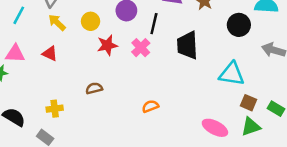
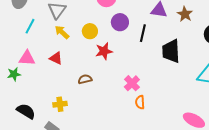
pink cross: (141, 48) -> (132, 83), moved
brown semicircle: (94, 88) -> (85, 79), moved
orange semicircle: (150, 106) -> (140, 102), turned -72

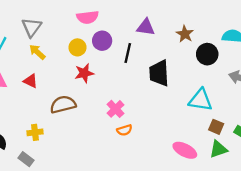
brown star: (185, 14) -> (185, 34), moved
yellow circle: (90, 31) -> (77, 47), moved
brown semicircle: (85, 79) -> (63, 104), size x1.6
orange semicircle: (140, 102) -> (124, 130), turned -104

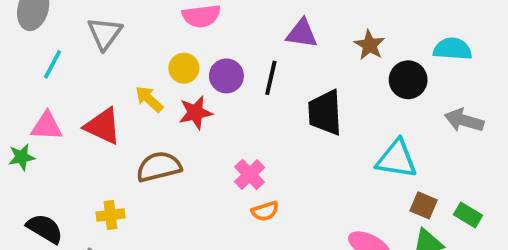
purple circle: (102, 41) -> (226, 76), moved
yellow arrow: (37, 52) -> (149, 99), moved
red triangle: (31, 81) -> (103, 126), size x1.5

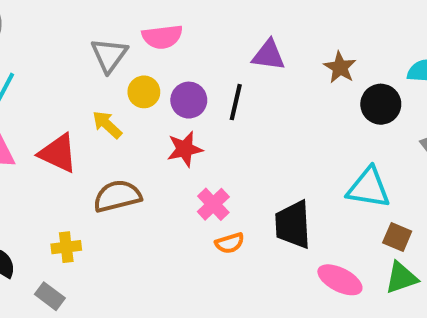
gray triangle: (105, 33) -> (109, 55), moved
red star: (196, 113) -> (185, 149), moved
black trapezoid: (325, 113) -> (293, 225), moved

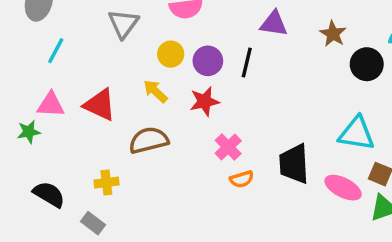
gray triangle: (109, 55) -> (123, 24), moved
yellow arrow: (107, 125) -> (155, 91), moved
pink ellipse: (340, 280) -> (343, 188), moved

